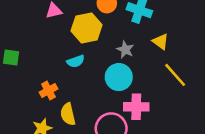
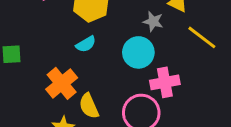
gray star: (125, 50) -> (153, 21), moved
orange cross: (49, 91) -> (62, 83), size x1.5

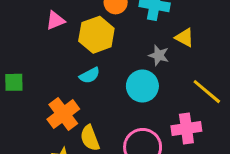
yellow line: (202, 37) -> (207, 92), moved
pink cross: (165, 82) -> (186, 128), moved

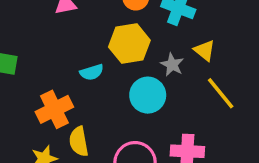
yellow hexagon: (96, 35) -> (129, 44), moved
yellow line: (207, 92) -> (221, 93), moved

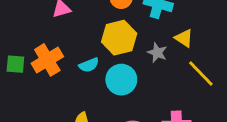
cyan circle: (148, 95) -> (121, 80), moved
orange cross: (54, 109) -> (47, 60), moved

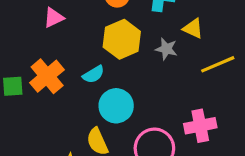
yellow line: (201, 74) -> (218, 64), turned -60
cyan circle: (121, 80) -> (116, 106), moved

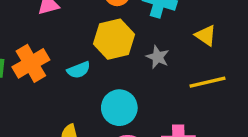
yellow triangle: (193, 28) -> (206, 35), moved
cyan circle: (116, 106) -> (119, 108), moved

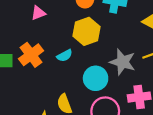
gray star: (158, 57) -> (122, 62), moved, size x1.6

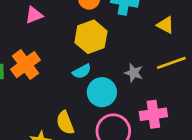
cyan semicircle: (65, 56) -> (82, 71), moved
gray star: (122, 62) -> (134, 73), size x0.6

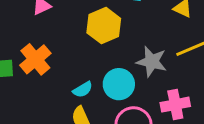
cyan semicircle: (82, 71) -> (83, 89), moved
gray star: (134, 73) -> (152, 62), size x1.5

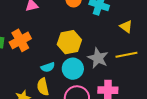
yellow hexagon: (104, 26) -> (69, 42), moved

